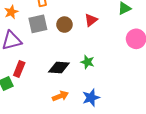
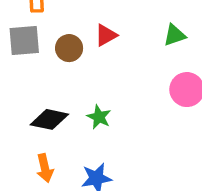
red triangle: (91, 20) -> (106, 35), moved
orange arrow: (60, 96) -> (45, 168), turned 91

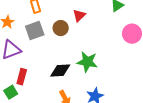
green star: (99, 117) -> (87, 62), size x1.5

